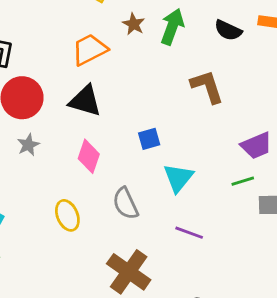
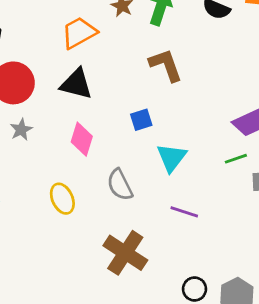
brown L-shape: (207, 87) -> (166, 65), moved

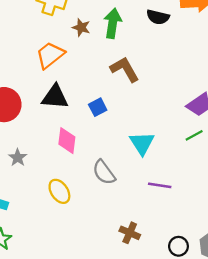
blue square: (141, 120) -> (98, 107), moved
gray star: (21, 130) -> (18, 158), moved
brown cross: (125, 253) -> (130, 233), moved, size x0.6

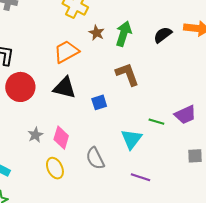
black semicircle: (158, 17) -> (163, 35), turned 120
green line: (194, 135) -> (156, 122), moved, turned 35
pink diamond: (67, 141) -> (61, 138), moved
gray star: (18, 158) -> (35, 135), moved

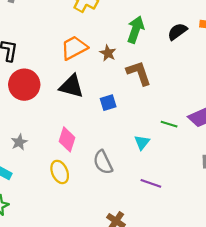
brown star: (97, 33) -> (108, 53), moved
gray star: (35, 135) -> (19, 142), moved
cyan triangle: (131, 139) -> (142, 142), size x0.7

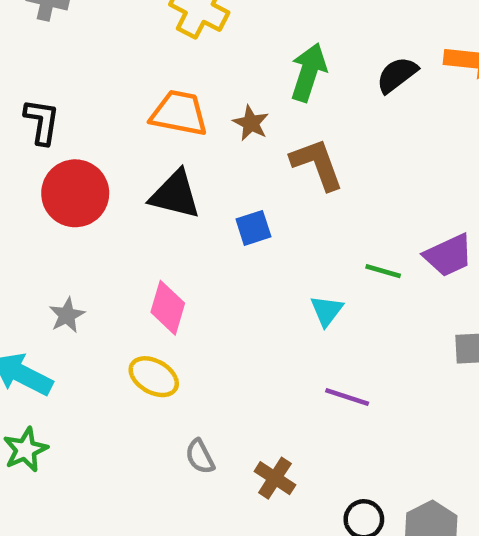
orange trapezoid: (74, 48) -> (179, 113), turned 40
gray semicircle: (103, 162) -> (200, 457), moved, size x0.7
yellow ellipse: (60, 172) -> (154, 377), turned -35

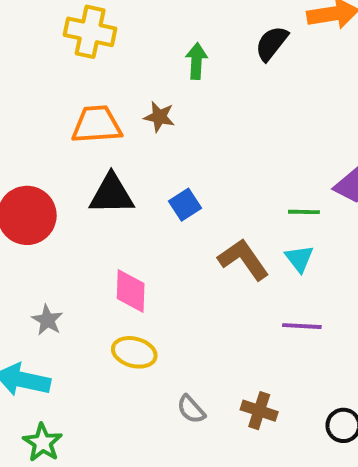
green arrow: (309, 72) -> (196, 61), size x0.7
brown L-shape: (317, 164) -> (243, 259), moved
cyan triangle: (327, 311) -> (299, 259), moved

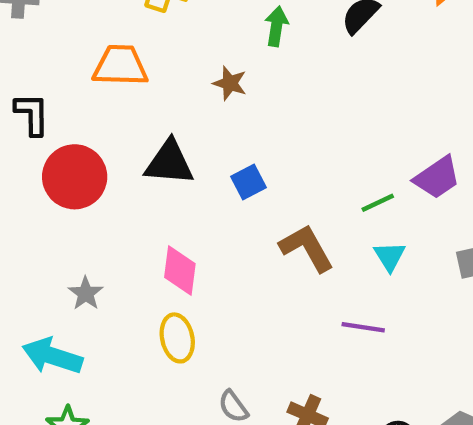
orange trapezoid: (97, 125) -> (120, 66), moved
green line: (304, 212) -> (378, 203), turned -32
cyan triangle: (299, 259) -> (390, 256), moved
yellow ellipse: (134, 352) -> (177, 338), turned 57

